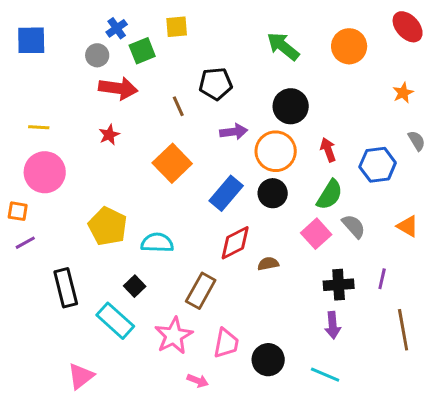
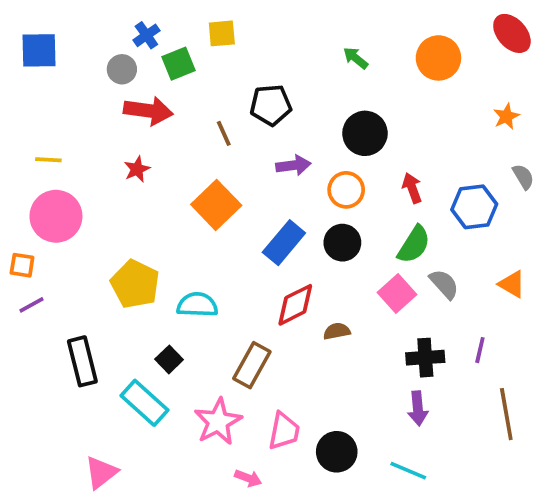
green arrow: (283, 46) -> (356, 58), size x0.6
orange circle: (276, 151) -> (346, 190), size x0.7

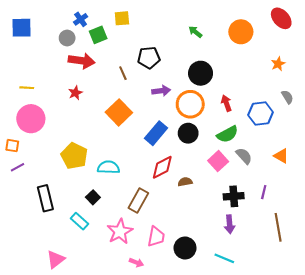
orange circle: (346, 190) -> (190, 104), size x1.4
green semicircle: (414, 245) -> (227, 134), turned 30
cyan rectangle: (145, 403) -> (79, 221), size x0.7

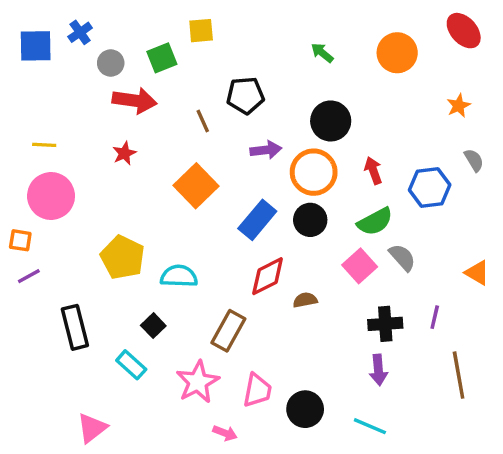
blue cross: (81, 19) -> (80, 32), moved
orange triangle: (281, 156) -> (477, 273), moved

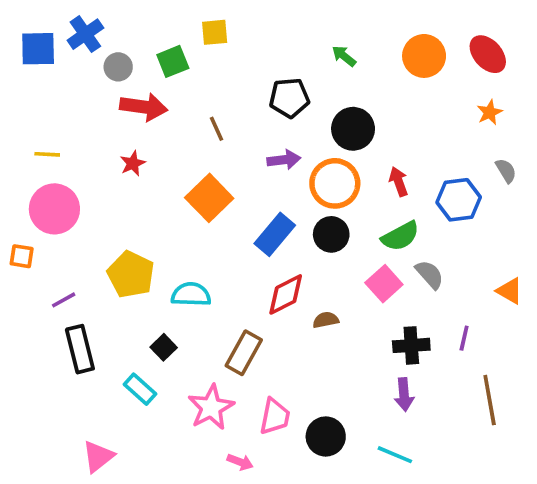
red ellipse: (464, 31) -> (488, 54), moved
blue cross: (80, 32) -> (85, 34), size x1.4
black pentagon: (245, 95) -> (289, 98), moved
purple line: (29, 276) -> (64, 300), moved

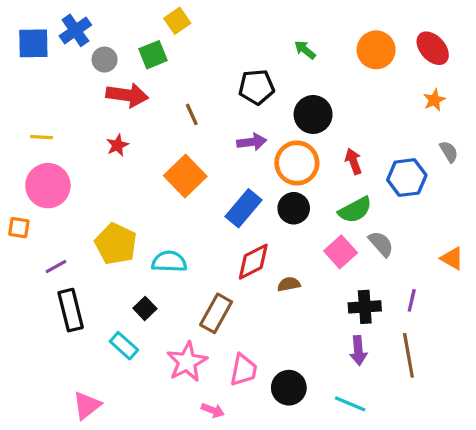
yellow square: (215, 32) -> (177, 21), moved, turned -30
brown line: (490, 400) -> (408, 355), moved

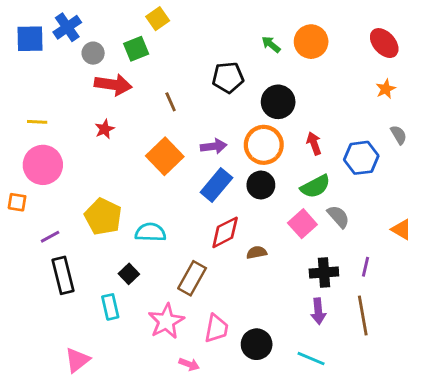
orange circle: (376, 50) -> (311, 42), moved
purple arrow: (252, 142) -> (214, 146), moved
cyan rectangle: (124, 346) -> (110, 307), turned 35

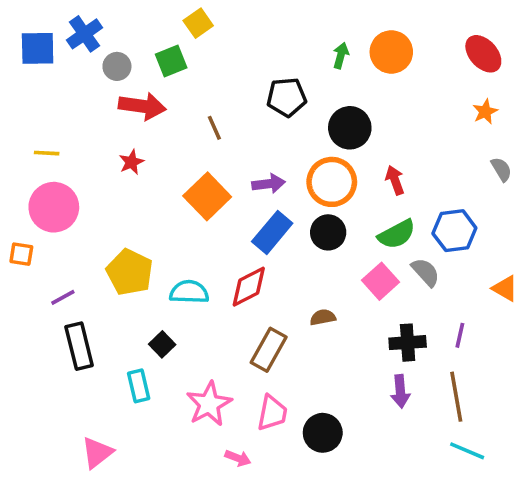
green arrow: (271, 44) -> (341, 56), turned 66
blue hexagon: (361, 158) -> (454, 231), moved
red diamond: (225, 232) -> (249, 287), moved
brown rectangle: (192, 278) -> (269, 350), moved
cyan line: (311, 359) -> (467, 451), moved

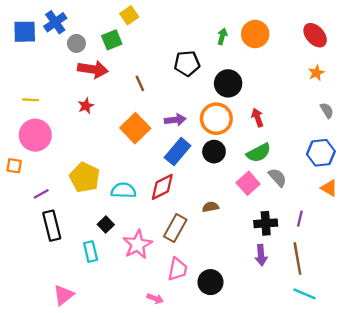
blue hexagon: (454, 231) -> (321, 153), moved
pink star: (209, 404) -> (138, 244), moved

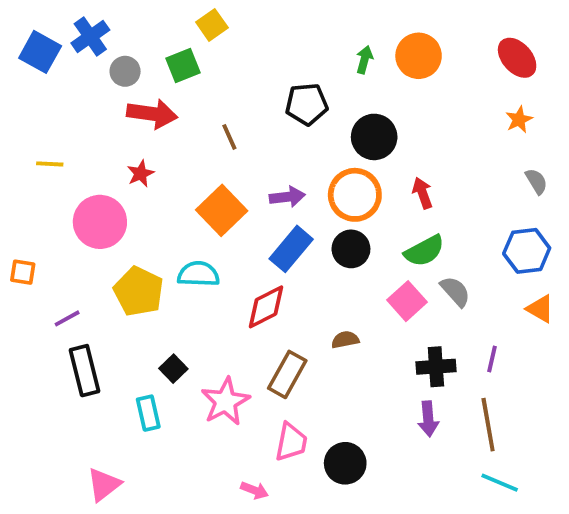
blue square: (25, 32) -> (40, 52), turned 30
pink circle: (35, 135) -> (100, 222), moved
cyan semicircle: (123, 190) -> (198, 274), moved

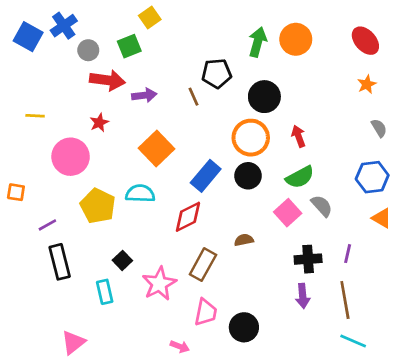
green arrow: (365, 60) -> (258, 42), size x1.5
brown line: (229, 137) -> (193, 97), moved
purple arrow: (287, 197) -> (144, 95), moved

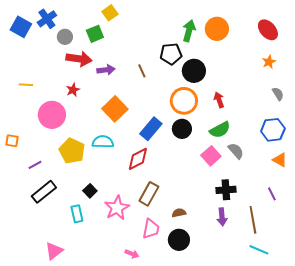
black pentagon: (217, 73) -> (171, 54), moved
brown semicircle: (244, 240) -> (179, 213), moved
purple line: (348, 254) -> (272, 194), moved, turned -40
black rectangle: (60, 262) -> (44, 192), turned 65

